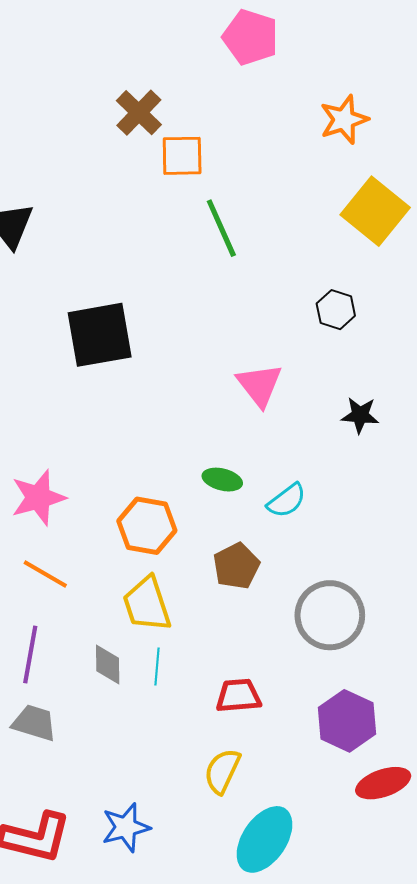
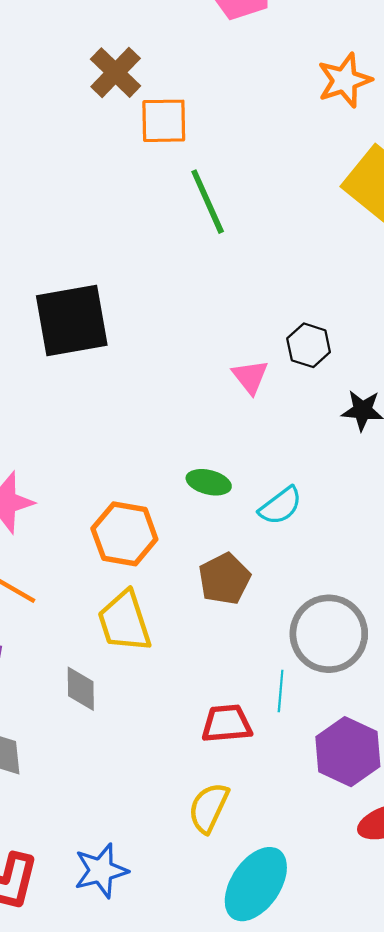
black hexagon: (336, 310) -> (309, 345), moved
pink triangle: (259, 385) -> (250, 377), size x0.7
cyan line: (157, 667) -> (281, 691), moved

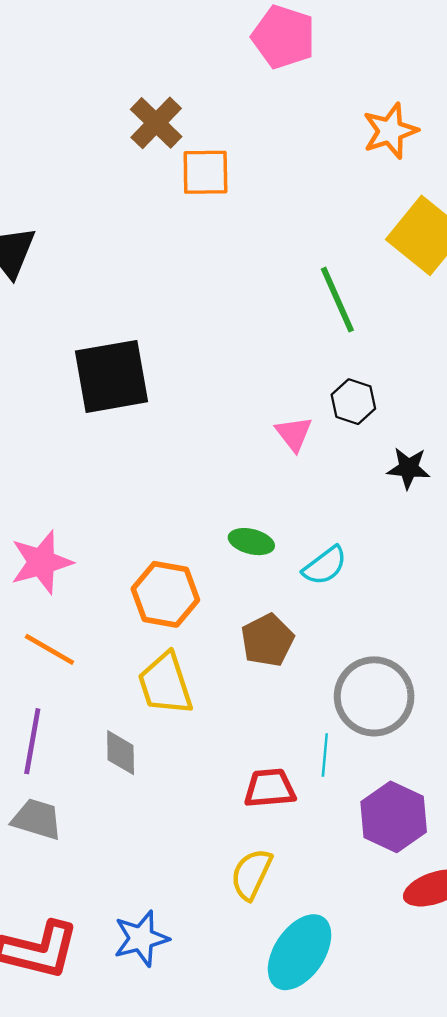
green line: (208, 202) -> (337, 300), moved

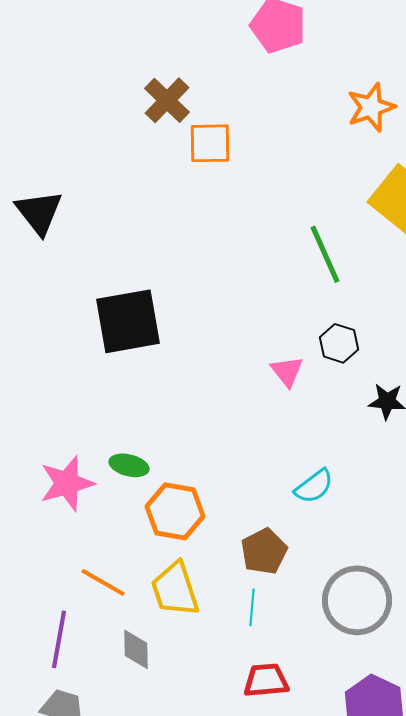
green ellipse: (251, 542) -> (129, 465), moved
orange line: (49, 649) -> (103, 582), moved
cyan line: (325, 755) -> (252, 607), moved

